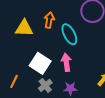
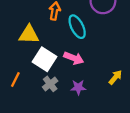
yellow triangle: (24, 28) -> (29, 35), moved
pink arrow: (66, 62) -> (74, 58), turned 120

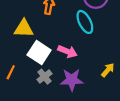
cyan ellipse: (77, 27) -> (85, 22), moved
purple star: (78, 87) -> (72, 80), size x1.5

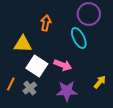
gray cross: (44, 77) -> (30, 88), moved

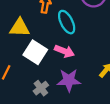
cyan ellipse: (79, 38) -> (67, 22), moved
gray cross: (30, 88) -> (41, 88), moved

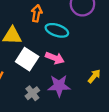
cyan ellipse: (67, 22) -> (57, 30), turned -45

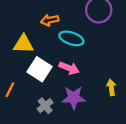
orange arrow: (37, 13) -> (50, 20), turned -112
yellow arrow: (94, 76) -> (111, 87), turned -48

